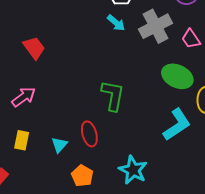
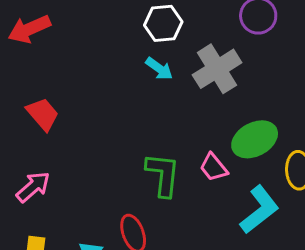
pink trapezoid: (191, 39) -> (214, 167), moved
green ellipse: (177, 76) -> (255, 139), turned -48

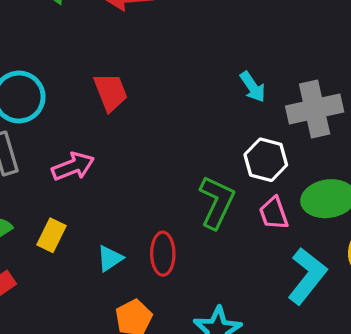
white hexagon: (163, 23) -> (266, 160), moved
cyan L-shape: (259, 210) -> (307, 276), turned -33

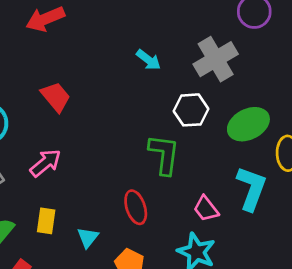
cyan arrow: (253, 87) -> (148, 60), moved
pink trapezoid: (274, 213) -> (206, 209), moved
cyan triangle: (110, 258) -> (88, 237), moved

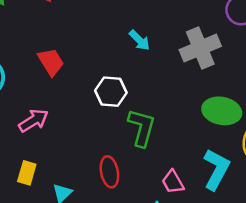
white hexagon: (191, 110) -> (111, 92), moved
green ellipse: (248, 124) -> (222, 111), turned 30

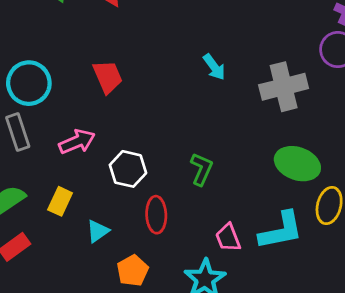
white hexagon: (111, 92) -> (128, 169), moved
green L-shape: (142, 128) -> (201, 169), size x0.7
cyan L-shape: (216, 169) -> (281, 231), turned 42

